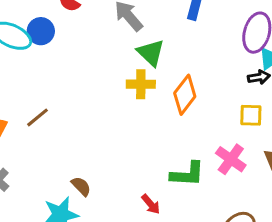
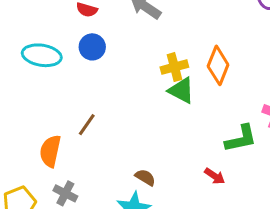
blue circle: (41, 31) -> (92, 47), moved
green triangle: (151, 53) -> (181, 90), moved

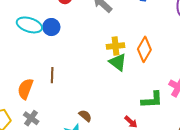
blue circle: (92, 47) -> (51, 27), moved
brown line: (87, 125) -> (52, 75), turned -42

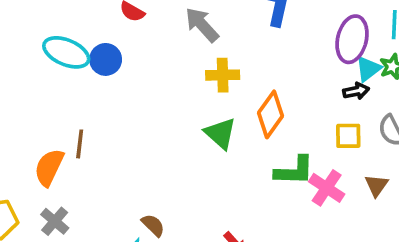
yellow cross: (116, 46) -> (223, 75), moved
brown line: (52, 75) -> (80, 144), moved
green L-shape: (152, 100) -> (294, 171), moved

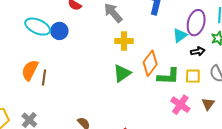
cyan triangle: (368, 69) -> (180, 35), moved
green triangle: (220, 133) -> (122, 73), turned 42
orange semicircle: (49, 167) -> (30, 70), moved
green L-shape: (294, 171) -> (168, 76), moved

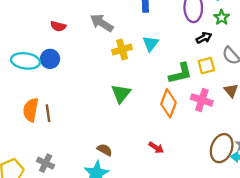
cyan triangle: (180, 35) -> (151, 44), moved
orange diamond: (150, 63) -> (168, 103), moved
green triangle: (122, 73) -> (121, 94), moved

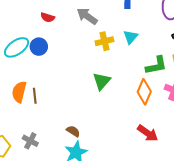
cyan ellipse: (25, 61) -> (17, 47), turned -45
red arrow: (156, 148) -> (148, 133), moved, size x1.5
brown semicircle: (105, 150) -> (73, 131), moved

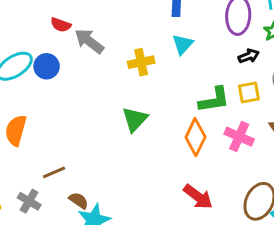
gray arrow: (87, 16) -> (89, 41), moved
cyan triangle: (131, 37) -> (183, 44), moved
brown line: (35, 96) -> (54, 172), moved, turned 70
brown semicircle: (73, 131) -> (79, 200), moved

